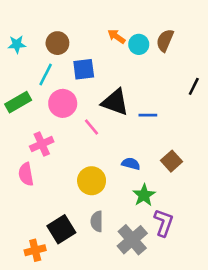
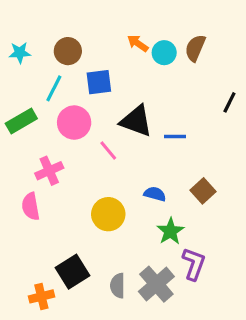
gray semicircle: (97, 221) -> (118, 286), moved

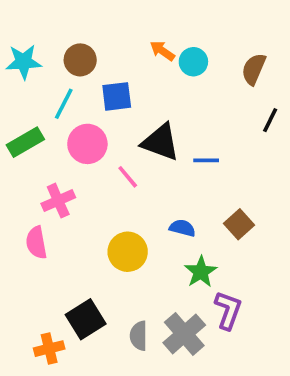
brown semicircle: (195, 48) -> (254, 69), moved
cyan star: (20, 53) -> (24, 62), size x1.4

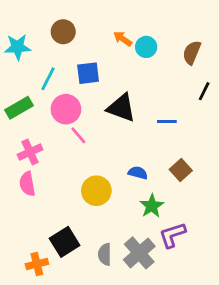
brown circle: (80, 60) -> (63, 32), moved
blue line: (206, 160) -> (167, 122), moved
pink line: (128, 177) -> (78, 135), moved
pink cross: (58, 201) -> (30, 152), moved
purple L-shape: (228, 310) -> (172, 235), turned -128

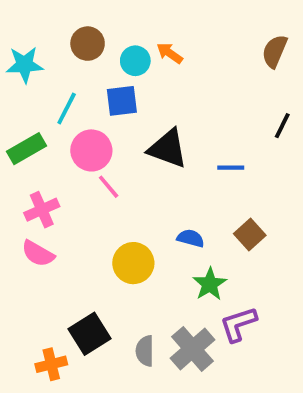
cyan circle: (146, 47) -> (135, 61), moved
brown semicircle: (192, 52) -> (275, 51), moved
pink semicircle: (27, 184) -> (38, 254), turned -50

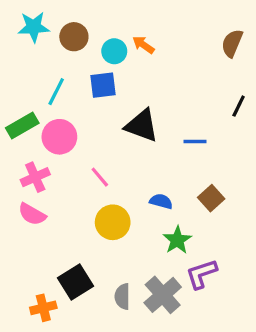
cyan star: (25, 65) -> (34, 27), moved
pink circle: (91, 150) -> (59, 137), moved
pink line: (109, 187) -> (100, 177), moved

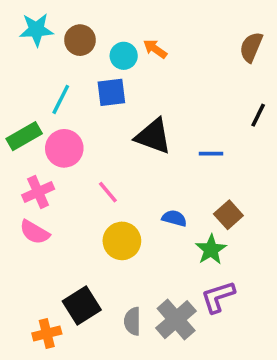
green star: (177, 240) -> (211, 250), moved

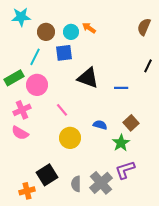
brown circle: (80, 40) -> (46, 32), moved

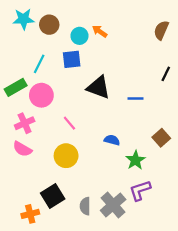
brown circle: (46, 32) -> (49, 25), moved
brown square: (131, 123) -> (161, 138), moved
yellow circle: (70, 138) -> (66, 156), moved

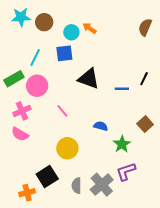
black line: (166, 74) -> (144, 79), moved
yellow circle: (66, 156) -> (67, 148), moved

